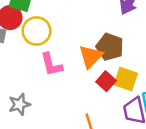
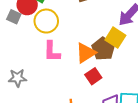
yellow square: (126, 79) -> (115, 38), moved

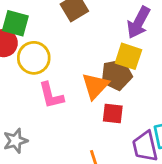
brown pentagon: (103, 49) -> (117, 75), turned -30
red square: (93, 76) -> (113, 113), turned -35

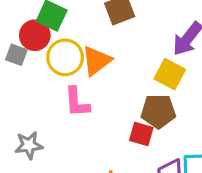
brown pentagon: (117, 75) -> (158, 111), moved
orange triangle: (95, 86) -> (96, 61), moved

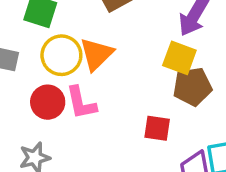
red circle: (35, 35) -> (48, 102), moved
brown pentagon: (158, 111) -> (192, 87), moved

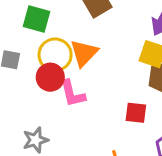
red circle: (48, 102) -> (50, 77), moved

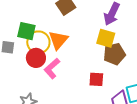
green square: (36, 19) -> (26, 31), moved
pink L-shape: (73, 94) -> (52, 68), turned 65

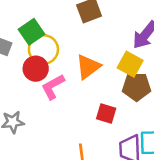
green square: (26, 31) -> (31, 32), turned 30
orange triangle: (58, 40) -> (88, 67), moved

